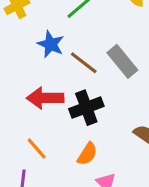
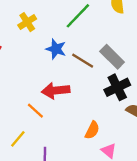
black cross: (86, 108) -> (117, 87), moved
orange line: (37, 148) -> (35, 111), moved

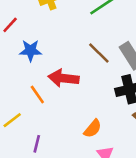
blue star: (56, 49) -> (30, 50), moved, turned -30

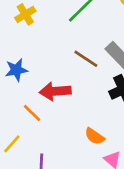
orange semicircle: (93, 129) -> (95, 136), turned 96

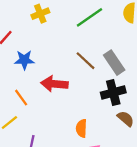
orange line: (32, 113) -> (21, 98), moved
orange semicircle: (95, 136) -> (81, 128), turned 48

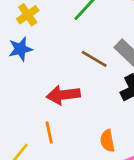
blue star: (24, 60) -> (20, 49), moved
orange line: (21, 98) -> (49, 132), moved, turned 36

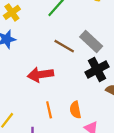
orange line: (49, 132) -> (49, 110), moved

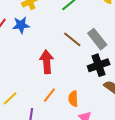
red arrow: (40, 75) -> (47, 62), turned 85
orange line: (49, 110) -> (49, 95), turned 42

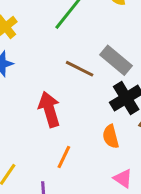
orange semicircle: (73, 99) -> (111, 137), moved

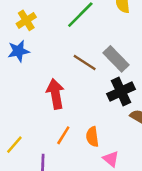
orange semicircle: (111, 137) -> (92, 137), moved

